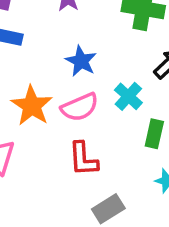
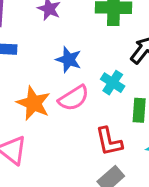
red L-shape: (83, 159) -> (109, 141), moved

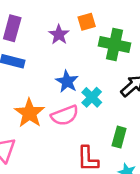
cyan cross: (113, 83) -> (92, 97), moved

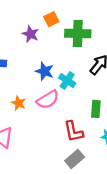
orange star: (29, 113) -> (19, 103), size x0.6

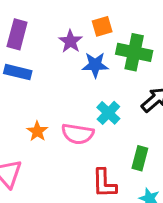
blue star: (44, 71) -> (95, 65), moved, turned -30
pink semicircle: (48, 100) -> (78, 134), turned 30

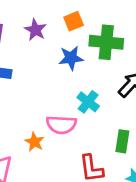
purple star: (70, 41) -> (35, 30), moved
orange star: (37, 131) -> (34, 142), moved

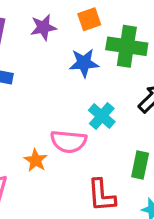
purple star: (35, 30) -> (43, 27), turned 30

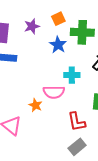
blue star: (84, 63) -> (58, 45), turned -30
cyan cross: (102, 116) -> (72, 75), turned -35

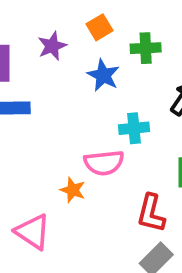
green cross: (82, 32) -> (146, 48), size x0.7
red L-shape: (77, 122) -> (151, 213), turned 30

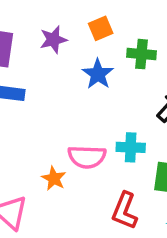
cyan cross: (134, 128) -> (131, 147), moved

